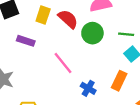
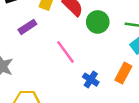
purple rectangle: (26, 41) -> (27, 27), turned -54

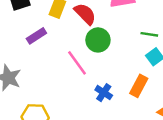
green circle: (98, 22) -> (98, 40), moved

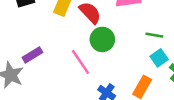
purple rectangle: (36, 36) -> (32, 55), moved

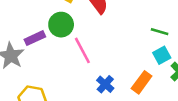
green circle: (102, 39) -> (61, 25), moved

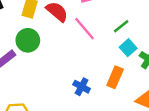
green line: (160, 32) -> (121, 26), turned -42
pink line: (82, 50) -> (84, 29), moved

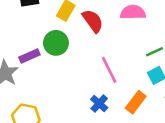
pink line: (84, 29) -> (109, 70), moved

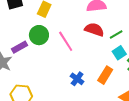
red semicircle: (93, 21) -> (94, 30), moved, turned -30
pink line: (109, 70) -> (66, 41), moved

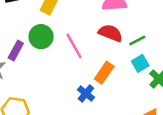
purple rectangle: (19, 47) -> (16, 51), turned -35
orange rectangle: (105, 75) -> (104, 73), moved

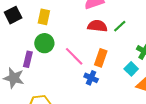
pink line: (74, 46) -> (74, 56), moved
cyan square: (140, 63) -> (131, 69), moved

